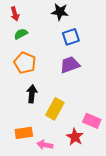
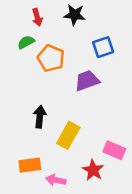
red arrow: (15, 14) -> (37, 17), moved
blue square: (71, 37) -> (103, 47), moved
orange pentagon: (25, 63) -> (51, 58), moved

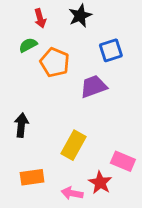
black star: (75, 15) -> (80, 16), turned -30
black arrow: (40, 117) -> (21, 125), moved
pink arrow: (56, 180) -> (72, 193), moved

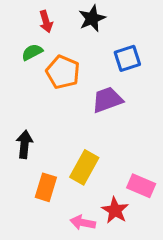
orange rectangle: (32, 177) -> (46, 187), moved, turned -65

